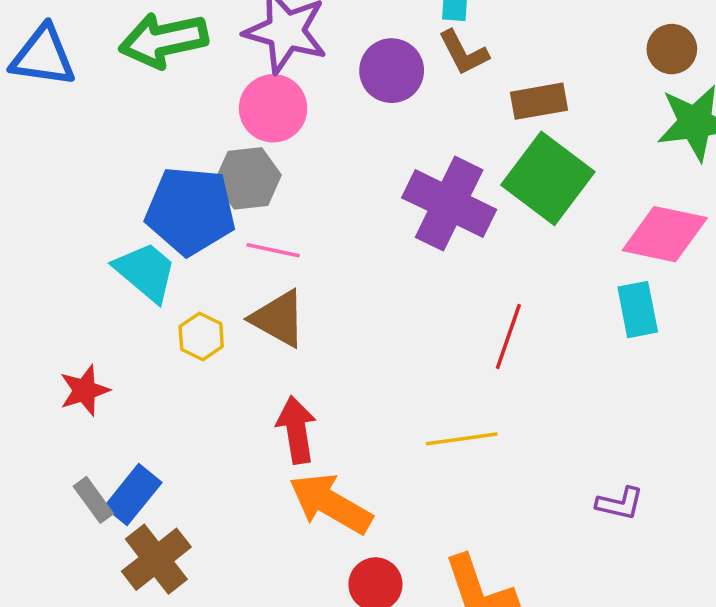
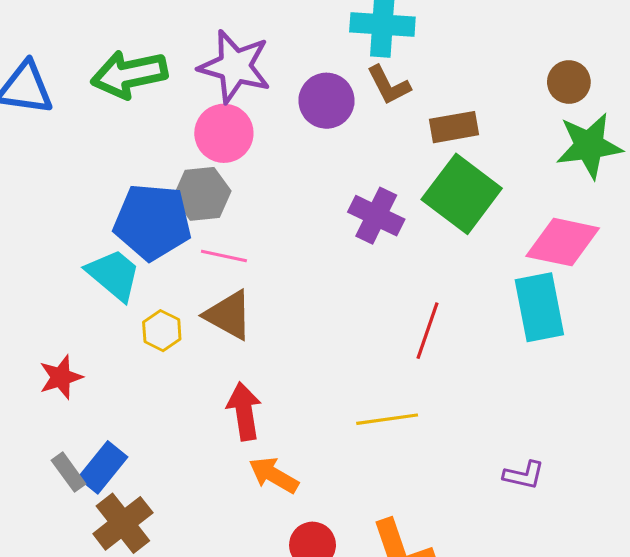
purple cross: (449, 204) -> (376, 216), size x0.7
cyan rectangle: (638, 310) -> (539, 307), size x1.4
orange arrow: (331, 504) -> (274, 475), size x0.7

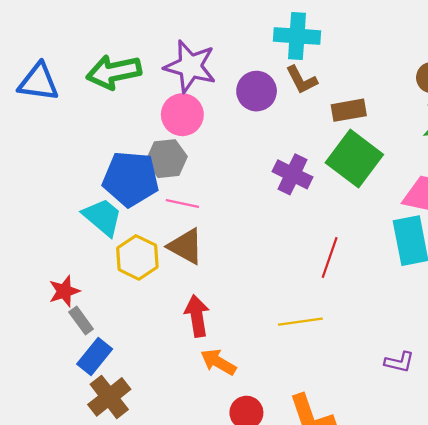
yellow hexagon: (162, 331) -> (137, 257), size x1.5
gray rectangle: (69, 472) -> (81, 320), moved

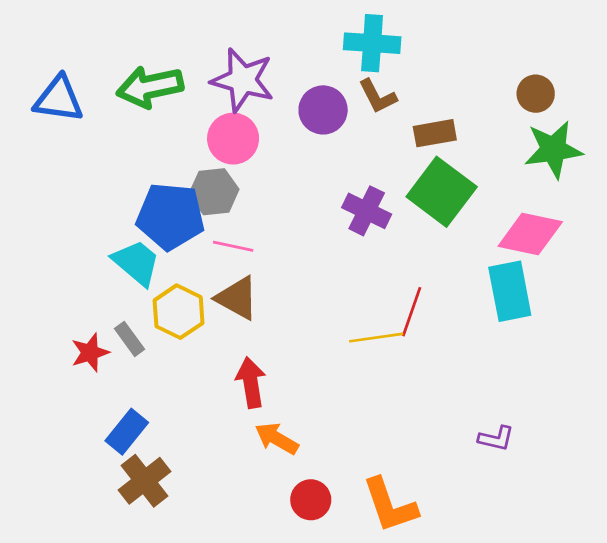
gray rectangle: (81, 320) -> (129, 339), moved
yellow line: (300, 322) -> (376, 338), moved

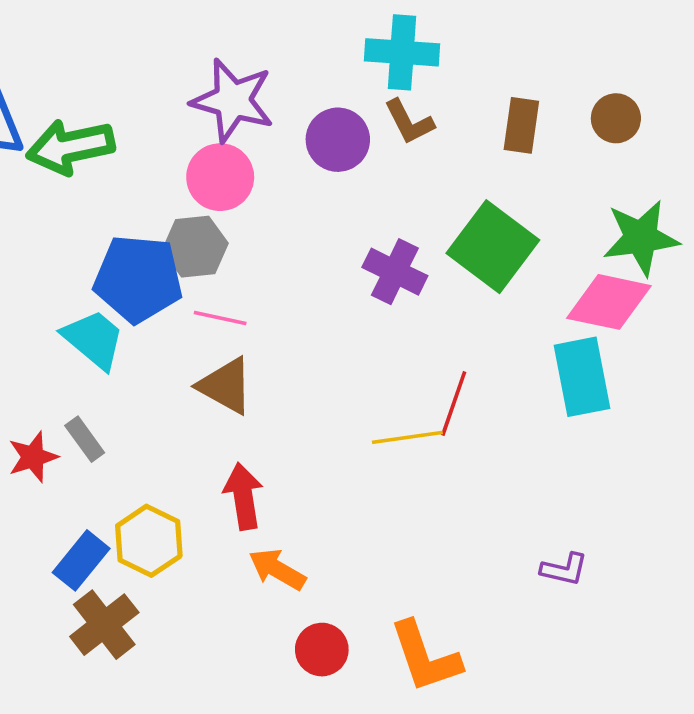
green arrow: (150, 87) -> (70, 147), moved
brown rectangle: (435, 133) -> (521, 125), moved, turned -72
green star: (553, 149) -> (641, 238), moved
yellow hexagon: (179, 312) -> (149, 541), moved

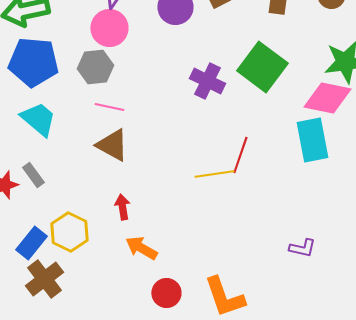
blue pentagon: (138, 279) -> (33, 62), moved
red arrow: (243, 496) -> (122, 207), size x0.7

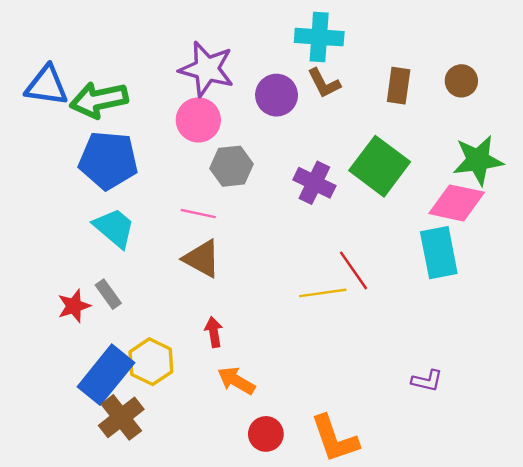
gray hexagon: (95, 67) -> (231, 166), moved
red line: (240, 155) -> (354, 270), turned -54
blue rectangle: (31, 243) -> (106, 375), size x1.5

